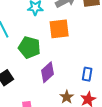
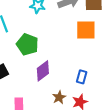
orange square: (59, 29) -> (86, 30), moved

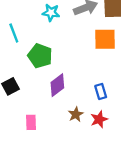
blue rectangle: (82, 77) -> (101, 91), turned -32

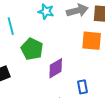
purple diamond: (57, 85) -> (56, 68), moved

